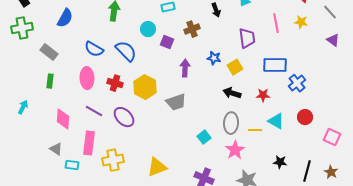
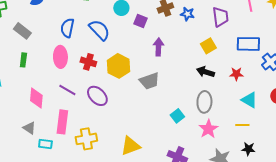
blue semicircle: (94, 49) -> (67, 28), turned 72
blue star: (214, 58) -> (187, 14), moved
yellow line: (255, 130) -> (242, 125), moved
black star: (280, 162) -> (248, 149), moved

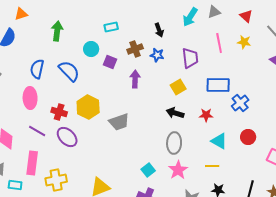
purple arrow: (158, 47) -> (135, 79), moved
red cross: (88, 62) -> (59, 112), moved
cyan square: (177, 116) -> (148, 170), moved

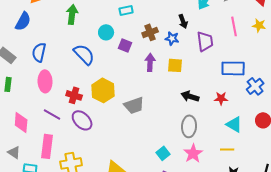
black arrow: (159, 30) -> (183, 21), moved
blue semicircle: (37, 69) -> (39, 52), moved
yellow square: (178, 87) -> (175, 65), moved, turned 35

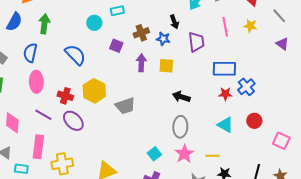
green arrow: (72, 14) -> (44, 24), moved
cyan circle: (106, 32) -> (94, 23), moved
red star: (221, 98) -> (225, 94), moved
yellow line: (227, 149) -> (212, 156), moved

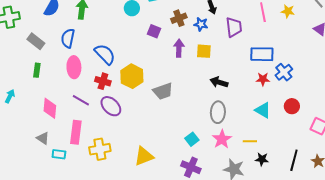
blue semicircle: (75, 55) -> (105, 54), moved

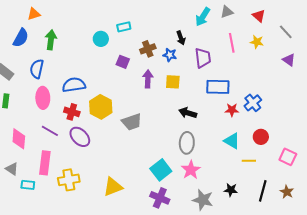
blue semicircle: (105, 54) -> (74, 85), turned -55
blue rectangle: (262, 54) -> (218, 87), moved
cyan square: (192, 139) -> (161, 170), size x1.5
yellow line: (250, 141) -> (249, 161), moved

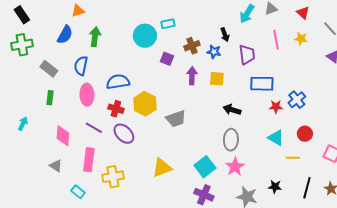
cyan circle: (101, 39) -> (145, 36), size x1.5
cyan rectangle: (28, 185) -> (78, 192), moved, turned 32
yellow triangle: (113, 187) -> (162, 168), moved

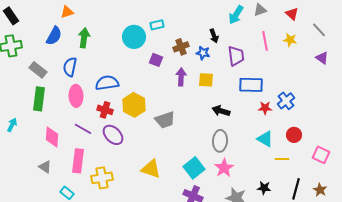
green rectangle: (50, 98) -> (39, 99), size x1.6
yellow triangle: (162, 168) -> (151, 169), turned 40

